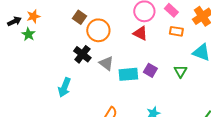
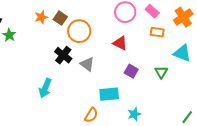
orange star: (33, 16) -> (41, 17), moved
red triangle: (140, 33) -> (120, 43), moved
cyan rectangle: (128, 74) -> (109, 94), moved

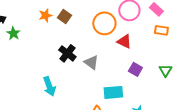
orange circle: (79, 31) -> (104, 23), moved
cyan arrow: (45, 88) -> (49, 86), turned -42

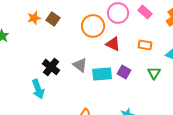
orange rectangle: (161, 30) -> (145, 45), moved
black cross: (67, 53) -> (51, 67), moved
cyan rectangle: (113, 92) -> (102, 74), moved

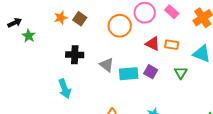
red triangle: (113, 44) -> (153, 44), moved
black cross: (51, 67) -> (75, 55), moved, turned -36

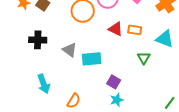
purple square: (151, 72) -> (114, 82), moved
cyan arrow: (65, 89) -> (44, 84), moved

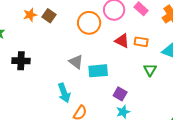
black cross: (38, 40) -> (21, 61), moved
cyan arrow: (44, 84) -> (64, 93), moved

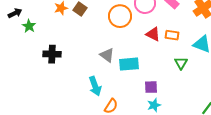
purple square: (120, 94) -> (151, 87), turned -32

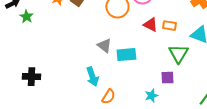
black cross: (52, 54) -> (31, 77), moved
green triangle: (181, 63) -> (178, 54), size x1.5
purple square: (151, 87) -> (167, 78), moved

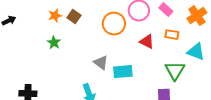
green star: (26, 17) -> (54, 43), moved
orange rectangle: (169, 26) -> (172, 35), moved

